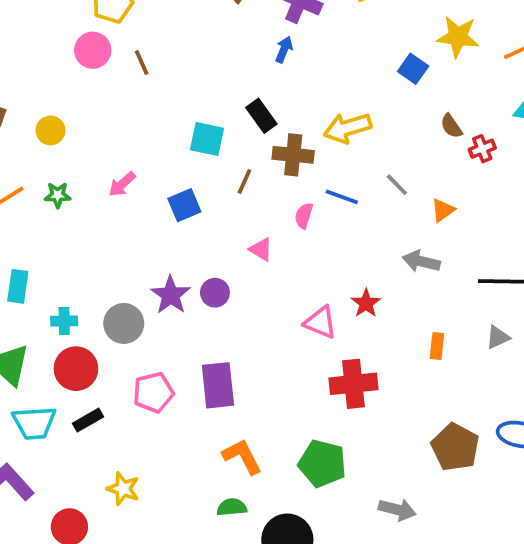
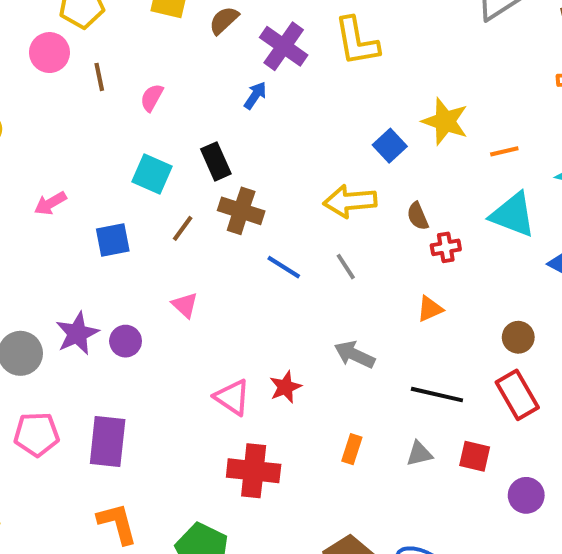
yellow arrow: (347, 128) -> (350, 201), moved
orange triangle: (443, 210) -> (430, 309), moved
pink semicircle: (304, 216) -> (152, 98), moved

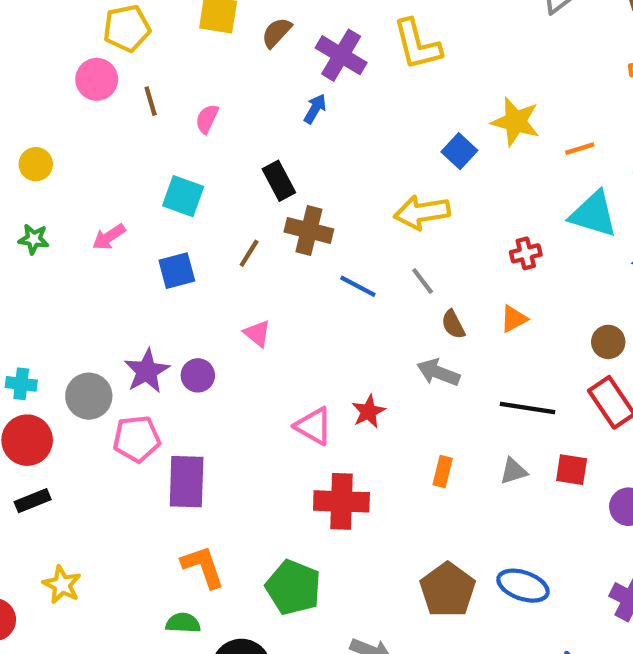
cyan square: (152, 174) -> (183, 196), moved
brown semicircle: (418, 216) -> (453, 324), moved
pink pentagon: (36, 434) -> (137, 439), moved

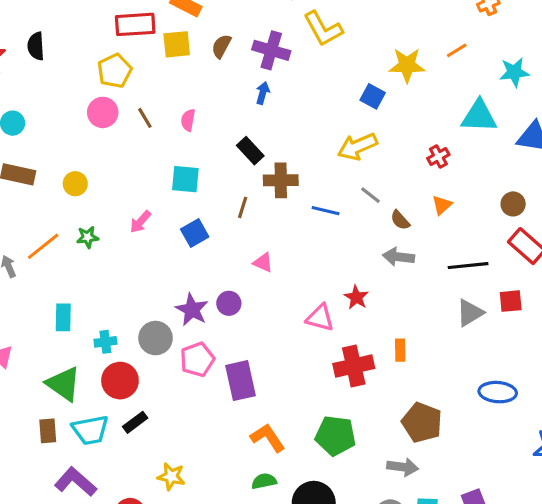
orange line: (580, 149) -> (457, 50), moved
orange rectangle: (443, 471) -> (400, 350), moved
gray triangle: (514, 471) -> (470, 313), size x1.4
brown pentagon: (448, 590) -> (422, 422), moved

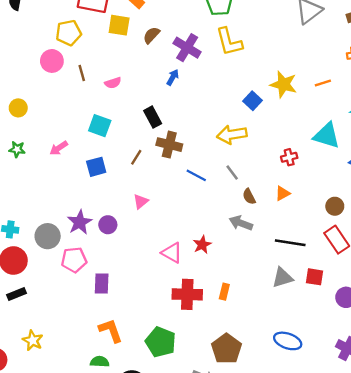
pink semicircle: (188, 120) -> (113, 83), turned -133
pink triangle: (263, 263) -> (141, 201), turned 42
purple rectangle: (240, 381) -> (102, 283), size x0.7

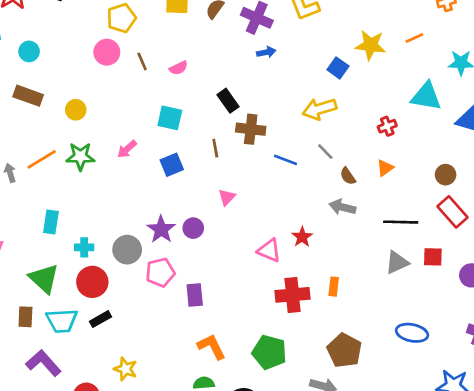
blue arrow: (173, 77) -> (266, 52), moved, turned 56
green star: (17, 149) -> (80, 156), size x1.5
brown line: (136, 157) -> (215, 148), turned -35

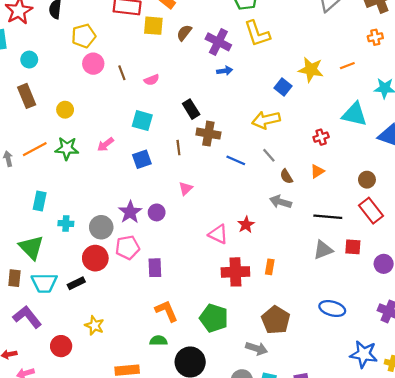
yellow pentagon: (121, 18) -> (84, 36), moved
brown rectangle: (28, 96) -> (27, 96), turned 45
red circle: (92, 282) -> (95, 258), moved

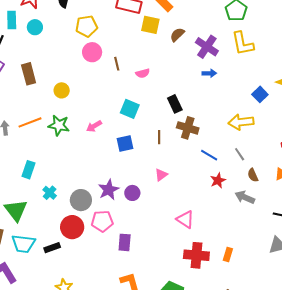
cyan circle: (29, 60) -> (35, 27), moved
cyan cross: (66, 223) -> (50, 193), turned 32
red star: (246, 225) -> (218, 180), moved

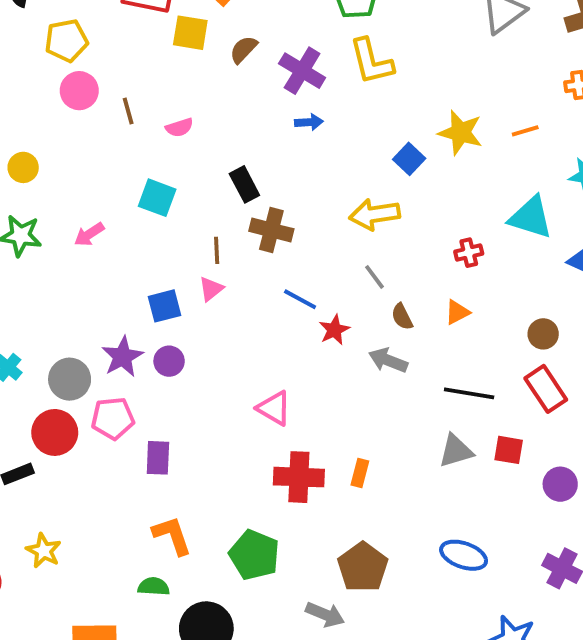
blue square: (125, 144) -> (164, 306), moved
blue line: (209, 155) -> (300, 299), moved
pink triangle: (161, 175) -> (211, 289), moved

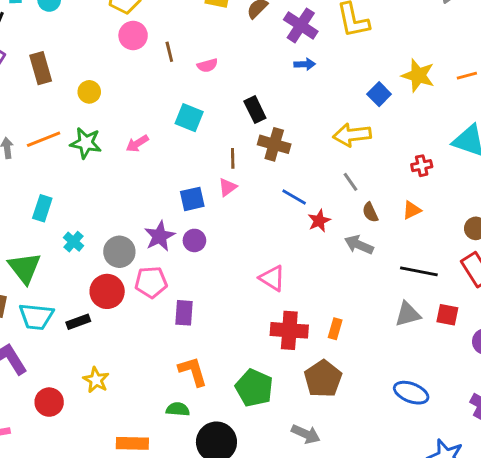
brown pentagon: (363, 567) -> (323, 379), moved

